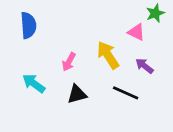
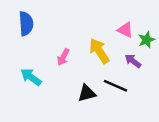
green star: (155, 13) -> (147, 40), moved
black triangle: (77, 94) -> (87, 93), moved

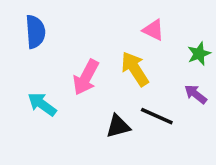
pink triangle: (125, 30) -> (153, 30), moved
pink arrow: (63, 57) -> (86, 77), size x1.5
purple arrow: (133, 61) -> (196, 94), moved

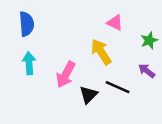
pink arrow: (86, 77) -> (66, 75), moved
cyan arrow: (42, 104) -> (29, 63), moved, turned 50
black triangle: (118, 126) -> (88, 95), turned -30

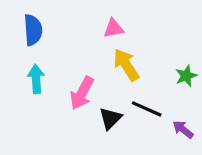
pink triangle: (115, 23) -> (114, 28), moved, turned -36
green star: (149, 40) -> (186, 76), moved
purple arrow: (147, 71) -> (183, 129), moved

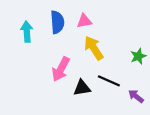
blue semicircle: (33, 30) -> (57, 22), moved
cyan arrow: (36, 79) -> (27, 32), moved
black triangle: (110, 118) -> (82, 88), turned 36

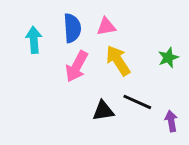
green star: (138, 56) -> (168, 58), moved
pink arrow: (61, 69) -> (77, 66), moved
purple arrow: (136, 96) -> (171, 121), turned 42

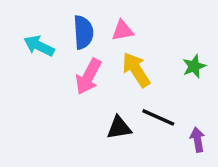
cyan arrow: (34, 40) -> (39, 46), turned -60

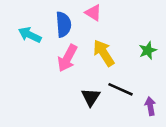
pink triangle: (123, 31) -> (93, 13), moved, turned 42
black triangle: (119, 128) -> (91, 97), turned -48

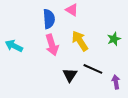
cyan arrow: (30, 35) -> (14, 46), moved
pink arrow: (67, 58) -> (52, 45), turned -45

